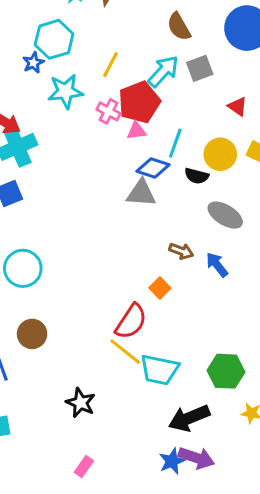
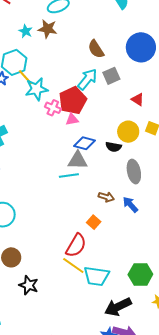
yellow line: (111, 65) -> (25, 77), moved, turned -66
cyan star: (65, 91) -> (37, 89), moved
cyan line: (175, 143) -> (69, 176), moved, turned 66
gray ellipse: (225, 215) -> (134, 172), turned 50
black star: (81, 403) -> (29, 285), moved

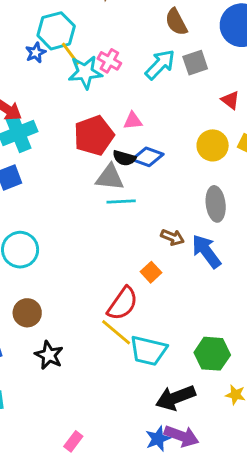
red pentagon: (73, 100) -> (94, 135), moved
pink cross: (53, 108) -> (109, 61), moved
black semicircle: (113, 147) -> (124, 158), moved
gray triangle: (78, 160) -> (110, 177), moved
blue arrow: (130, 205) -> (206, 251), size x1.4

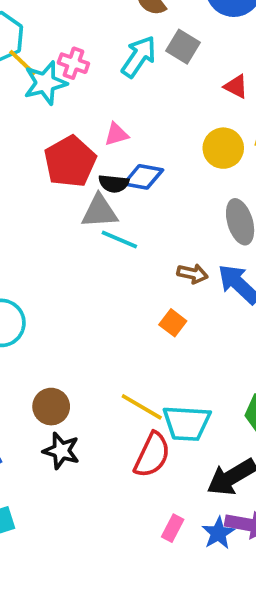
gray square: (195, 63) -> (183, 47), turned -30
cyan line: (121, 202) -> (119, 240), turned 36
red semicircle: (123, 304) -> (152, 455), moved
brown circle: (27, 313) -> (51, 407), moved
pink rectangle: (73, 441) -> (173, 528), moved

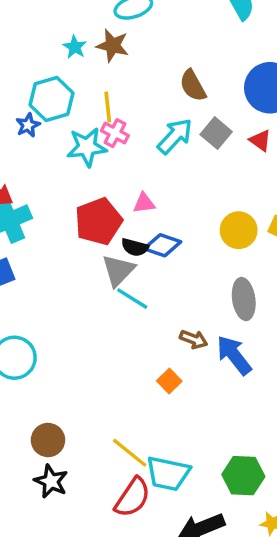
yellow line: (23, 63) -> (108, 107), moved, turned 32
red triangle: (236, 87) -> (260, 140), moved
gray triangle: (100, 211) -> (118, 270), turned -51

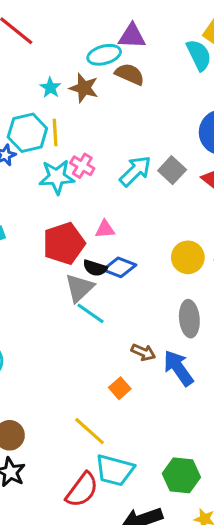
brown semicircle: (193, 86) -> (130, 74), moved, turned 140
yellow line: (108, 107) -> (55, 132), moved
yellow line: (130, 453) -> (89, 431), moved

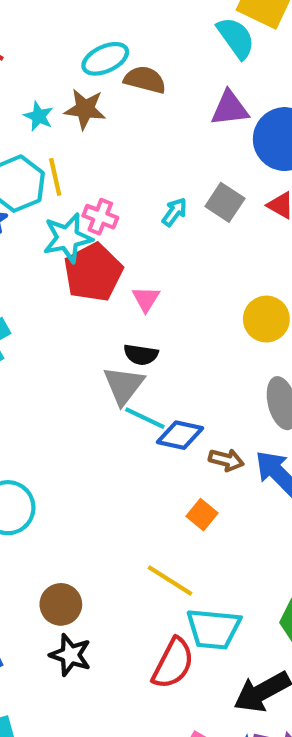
purple triangle: (132, 36) -> (230, 108), moved
cyan arrow: (135, 171) -> (174, 212), size x0.6
pink triangle: (105, 229) -> (146, 299), turned -45
red pentagon: (64, 243) -> (93, 272), moved
blue diamond: (120, 267) -> (180, 435), moved

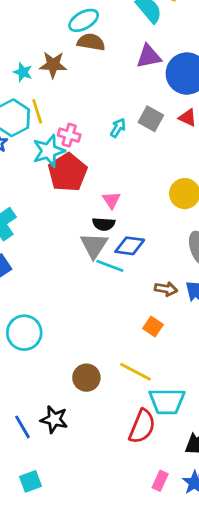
cyan ellipse: (105, 59) -> (84, 20), moved
pink triangle: (146, 299) -> (112, 200), moved
blue diamond: (180, 435) -> (130, 246), moved
brown circle: (61, 604) -> (86, 378), moved
black star: (70, 655) -> (54, 419), moved

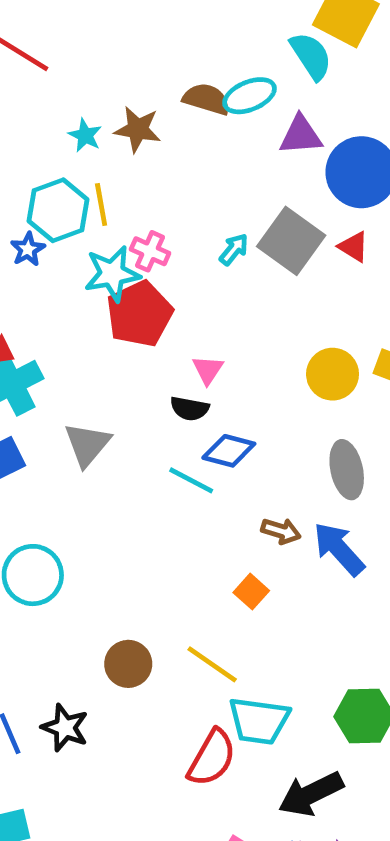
cyan ellipse: (84, 20) -> (250, 96), moved
gray square: (151, 119) -> (291, 241), size x1.5
gray triangle: (94, 245) -> (87, 444), moved

